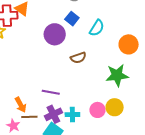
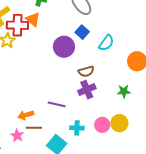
green star: (117, 75) -> (124, 91), size x0.6
orange arrow: (21, 105) -> (26, 115), turned 98
purple cross: (53, 114) -> (87, 90), moved

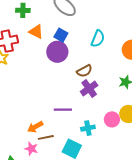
orange triangle: (33, 19) -> (36, 32), moved
blue square: (82, 32) -> (61, 35), moved

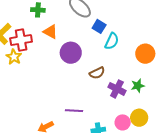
blue square: (61, 35) -> (99, 26), moved
purple cross: (89, 88) -> (117, 89), moved, turned -30

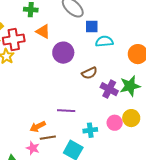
blue square: (99, 26) -> (92, 27), turned -32
cyan semicircle: (112, 41) -> (104, 41), turned -120
green star: (138, 86) -> (130, 86), size x1.5

